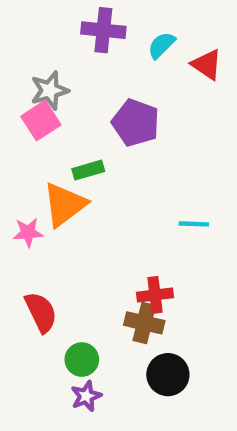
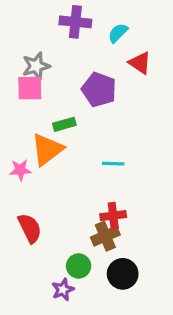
red triangle: (207, 65) -> (140, 63), moved
pink square: (41, 121) -> (30, 88), turned 32
cyan line: (194, 224) -> (113, 164), moved
brown cross: (144, 323) -> (105, 236), turned -36
green circle: (82, 360) -> (79, 266), moved

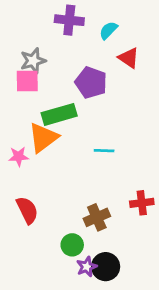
green rectangle: (64, 124) -> (59, 114), size x1.6
red cross: (113, 216) -> (142, 203), moved
black circle: (123, 274) -> (106, 267), moved
purple star: (63, 290) -> (87, 267), moved

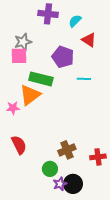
green rectangle: (59, 114) -> (41, 79), turned 30
cyan line: (104, 151) -> (84, 79), moved
red cross: (142, 203) -> (98, 157), moved

